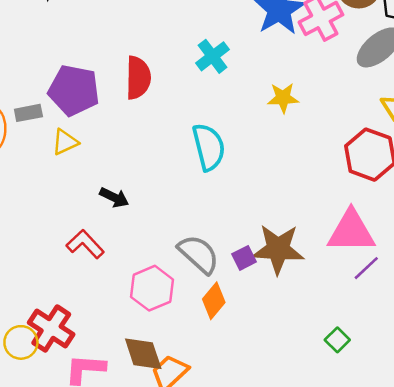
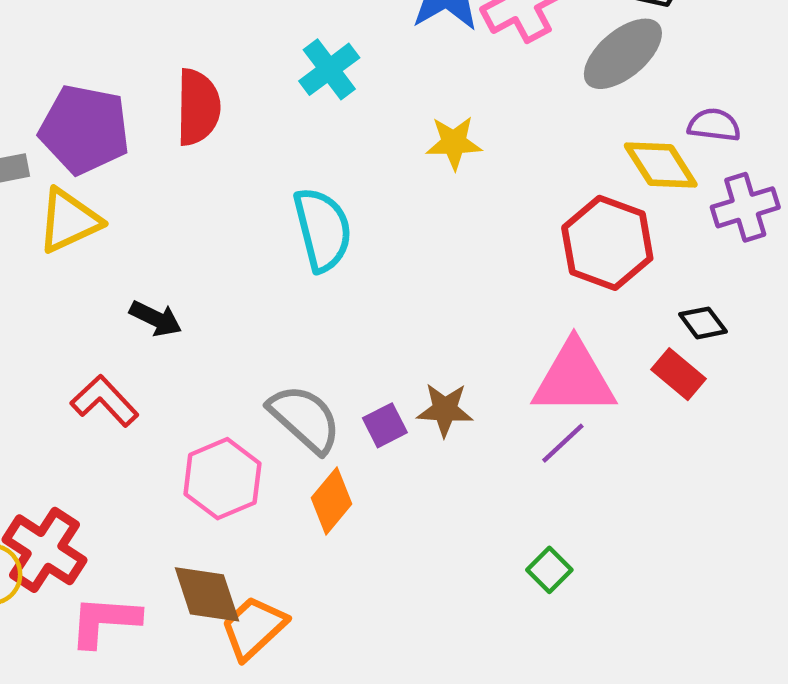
yellow triangle: (65, 142) -> (69, 221), size x1.4
brown star: (278, 249) -> (445, 410), size x0.6
purple line: (366, 268) -> (563, 443), moved

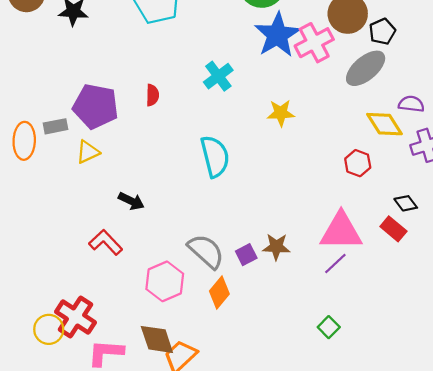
red semicircle: (198, 107) -> (152, 95), size x0.6
yellow triangle: (69, 221) -> (88, 152), size x0.7
red hexagon: (607, 243) -> (358, 163), size x0.6

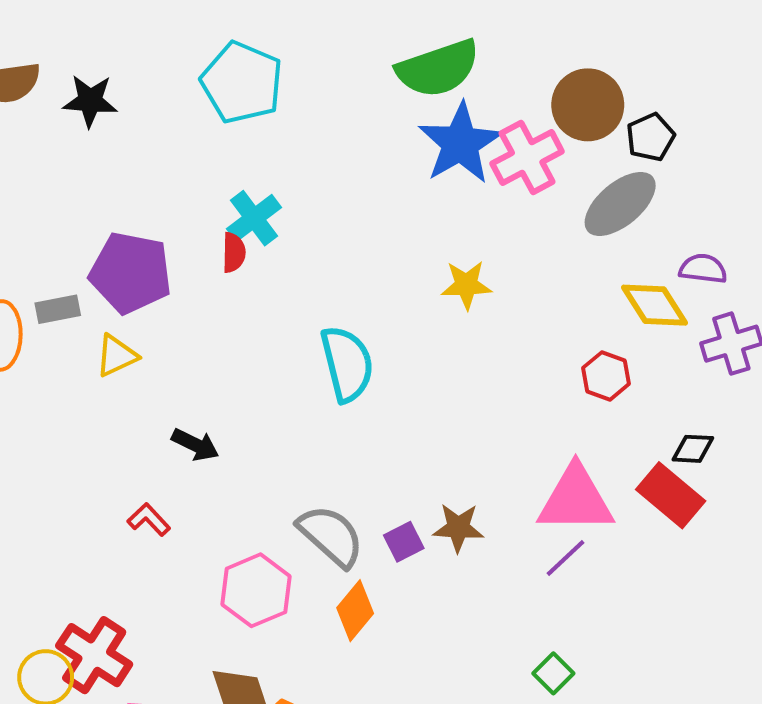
cyan cross: (218, 76) -> (254, 218), moved
black diamond: (406, 203) -> (693, 449), turned -50
red rectangle: (393, 229) -> (671, 495), size x1.4
red L-shape: (106, 242) -> (149, 520), size x0.7

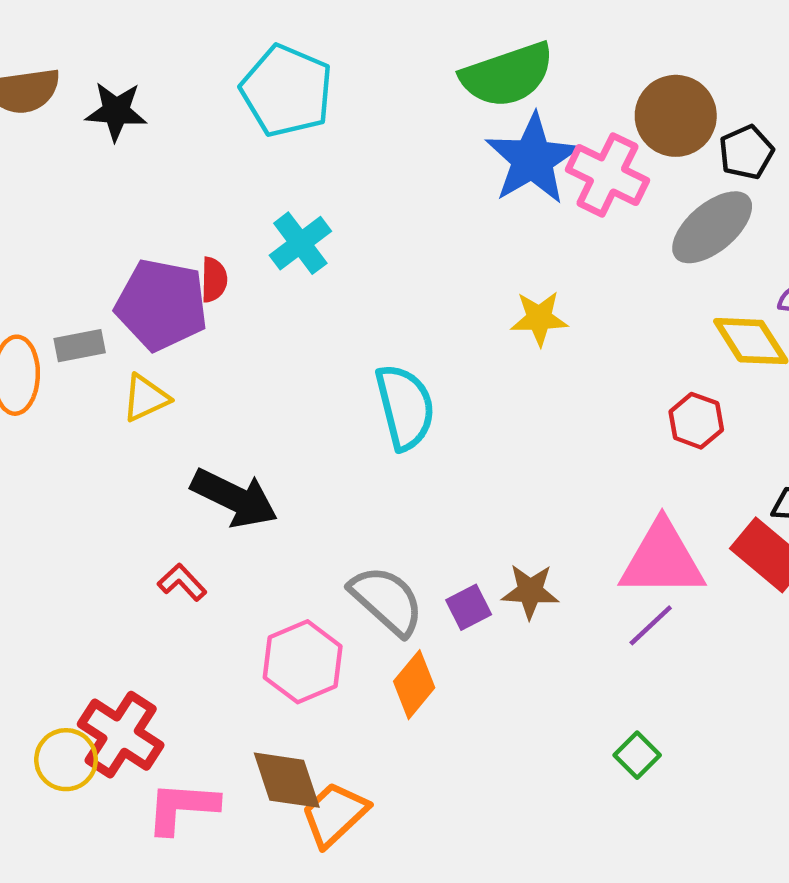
pink cross: (527, 157) -> (607, 175), turned -36
red semicircle: (234, 253) -> (214, 280), moved
black arrow: (195, 445) -> (234, 498), size x1.6

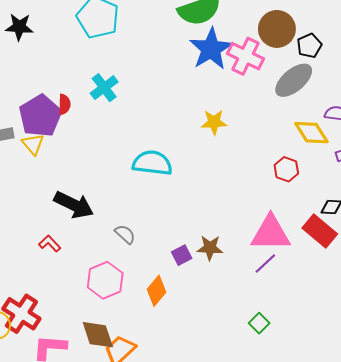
purple pentagon: (162, 305) -> (40, 116), turned 30
yellow triangle: (146, 398) -> (33, 144), moved, turned -45
cyan semicircle: (405, 407) -> (152, 163), turned -69
gray semicircle: (387, 600) -> (125, 234), moved, size x0.6

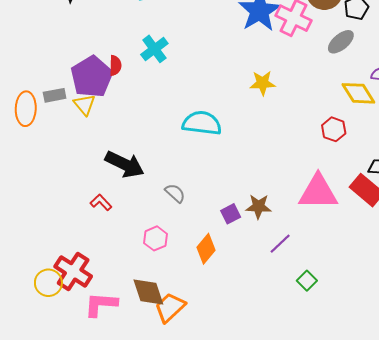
gray ellipse: (294, 80) -> (341, 42), size x0.7
purple line: (265, 263) -> (280, 244), moved
pink hexagon: (105, 280) -> (155, 238), size x0.7

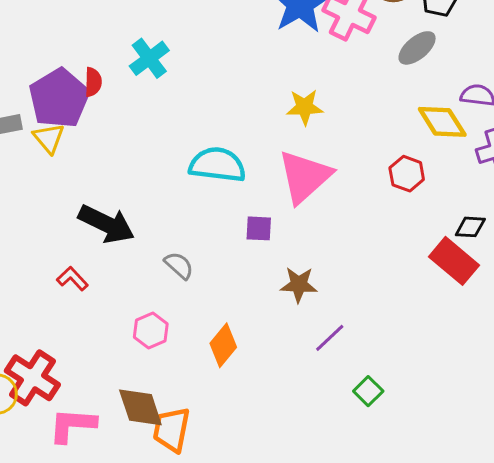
pink triangle: (318, 192) -> (305, 177), moved, turned -42
purple square: (231, 214) -> (259, 228), moved, turned 30
orange trapezoid: (170, 307) -> (171, 430), turned -36

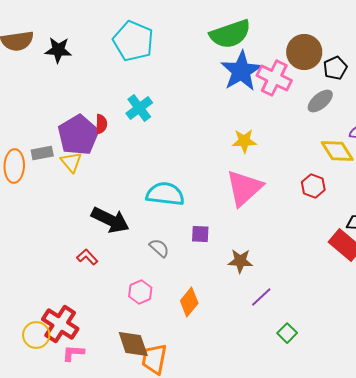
cyan semicircle: (217, 165) -> (165, 194), moved
purple square: (259, 228) -> (200, 234), moved
pink L-shape: (72, 425) -> (73, 353), moved, size x0.7

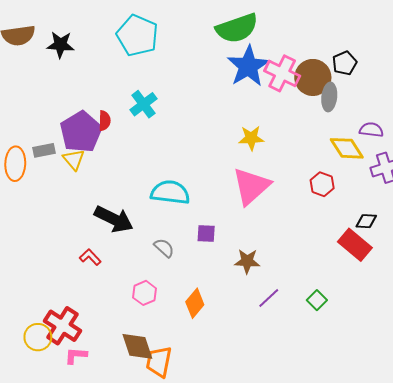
brown circle: (304, 52) -> (313, 77), moved
gray ellipse: (320, 101) -> (329, 97), turned -44
green square: (287, 333) -> (317, 300), moved

